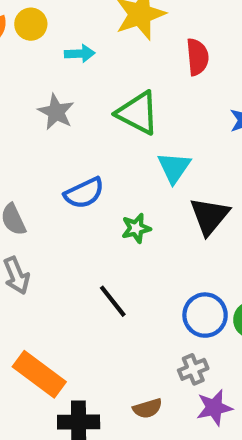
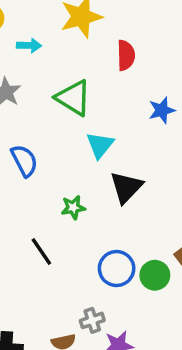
blue semicircle: (84, 193) -> (24, 161), turned -96
green star: (136, 228) -> (73, 207), moved
gray cross: (193, 369) -> (92, 320), moved

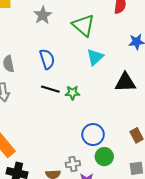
black triangle: (126, 187) -> (125, 82), moved, turned 35
black line: (41, 252) -> (50, 89), moved, turned -48
green circle: (155, 275) -> (104, 157), moved

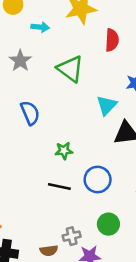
cyan triangle: (95, 57) -> (107, 105), moved
black line: (50, 89) -> (59, 186), moved
blue circle: (93, 135) -> (98, 180), moved

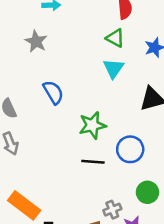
green triangle: (70, 69) -> (115, 38), moved, size x0.7
cyan triangle: (107, 105) -> (113, 68), moved
green star: (64, 151) -> (92, 125), size x1.5

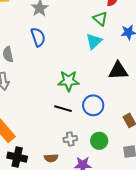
blue semicircle: (53, 92) -> (38, 37), moved
gray cross: (112, 210) -> (70, 139), moved

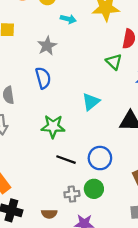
cyan triangle: (94, 41) -> (91, 102), moved
green star: (69, 81) -> (53, 126), moved
green circle: (99, 141) -> (94, 189), moved

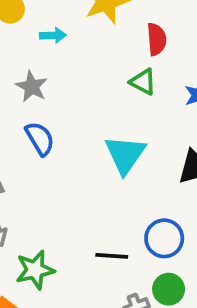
cyan triangle: (91, 102) -> (125, 154), size x1.4
green star: (53, 126) -> (35, 270), moved

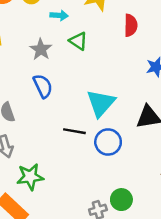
green triangle: (143, 82) -> (78, 41), moved
blue circle: (164, 238) -> (108, 142), moved
black line: (112, 256) -> (74, 131), moved

